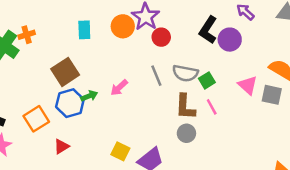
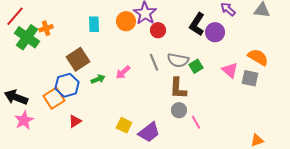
blue hexagon: (70, 103) -> (67, 85), moved
pink line: (212, 107) -> (196, 122), moved

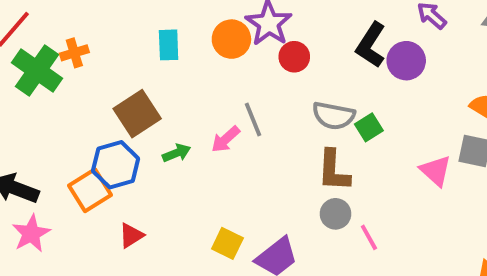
gray line: (154, 62) -> (253, 120), moved
pink triangle: (230, 70) -> (436, 171), moved

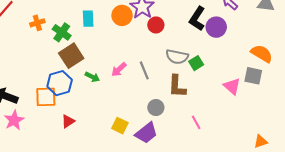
green cross: (37, 70) -> (62, 32), moved, size x0.7
gray line: (253, 120) -> (144, 70), moved
green arrow: (176, 153) -> (92, 77), turned 48
orange square: (90, 190) -> (46, 97), turned 30
gray circle: (335, 214) -> (156, 108), moved

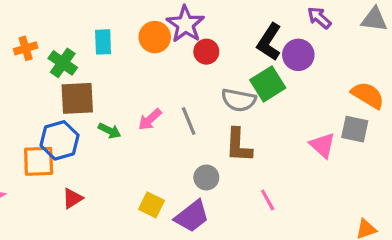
brown square: (71, 56) -> (77, 98), turned 30
green square: (196, 63) -> (268, 84), moved, size x1.5

